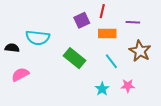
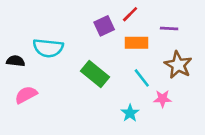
red line: (102, 11) -> (130, 14), turned 32
pink star: (128, 86) -> (163, 99), moved

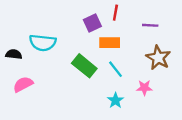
red line: (130, 14) -> (115, 13), turned -35
orange rectangle: (137, 43) -> (110, 43), moved
cyan line: (142, 78) -> (115, 69), moved

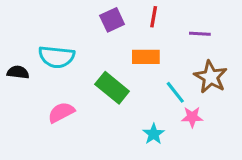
purple square: (92, 23) -> (112, 20), moved
cyan line: (115, 69) -> (175, 92), moved
pink semicircle: (23, 84) -> (61, 112), moved

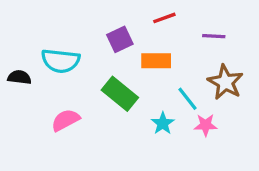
red line: (154, 17) -> (164, 18), turned 60
purple square: (112, 20) -> (120, 39), moved
cyan star: (154, 134) -> (163, 123), moved

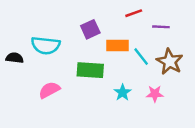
red line: (164, 18) -> (134, 13), moved
green rectangle: (120, 94) -> (90, 70), turned -35
cyan line: (187, 99) -> (141, 57), moved

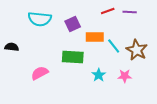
purple line: (161, 27) -> (130, 12), moved
cyan semicircle: (46, 45) -> (40, 19), moved

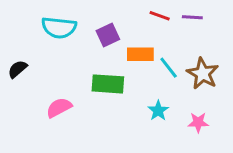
red line: (108, 11) -> (160, 16), turned 40
black semicircle: (12, 47) -> (17, 69), turned -48
cyan star: (99, 75) -> (158, 111), moved
pink star: (125, 76) -> (198, 122), moved

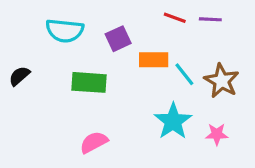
green rectangle: (108, 84) -> (89, 82), moved
pink semicircle: (59, 108) -> (94, 142), moved
cyan star: (158, 111) -> (173, 121), size x1.6

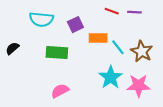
pink star: (217, 134) -> (139, 86), size x1.6

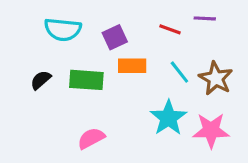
red line: (112, 11) -> (170, 29), moved
orange rectangle: (98, 38) -> (132, 66), moved
black semicircle: (12, 48) -> (41, 80), moved

